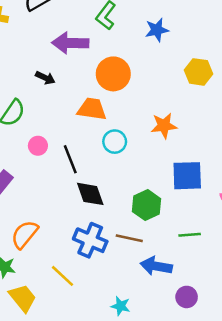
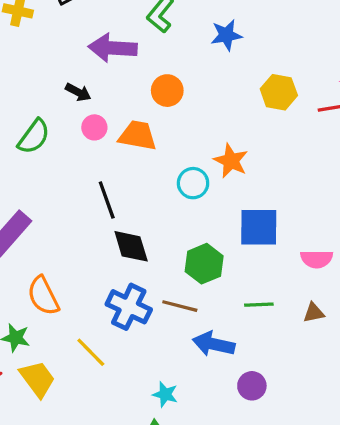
orange circle: (113, 74) -> (167, 91), size x0.7
orange star: (164, 126) -> (231, 161), turned 30
cyan circle: (115, 142) -> (193, 183), moved
pink circle: (38, 146) -> (94, 127), moved
orange semicircle: (25, 234) -> (43, 296), turned -68

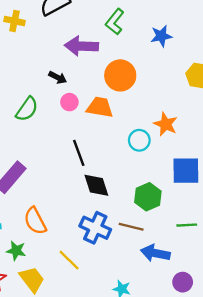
orange circle: (167, 91) -> (120, 75), size x1.4

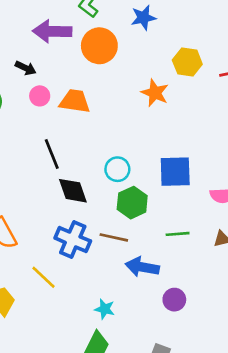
orange circle: (120, 75) -> (99, 46), moved
orange star: (166, 124) -> (155, 93), moved
cyan circle: (139, 140) -> (117, 169), moved

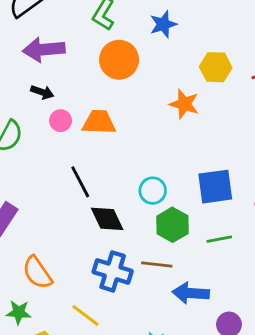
purple arrow: (52, 31) -> (44, 50), moved
green line: (178, 234) -> (219, 239), moved

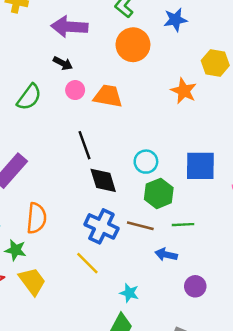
green line: (219, 239) -> (183, 225), moved
orange semicircle: (37, 273) -> (36, 218), turned -148
blue arrow: (191, 293) -> (166, 255), size x0.7
yellow line: (85, 315) -> (87, 263), moved

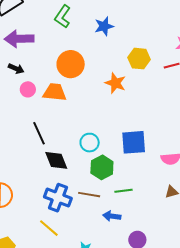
orange circle: (133, 45) -> (71, 64), moved

